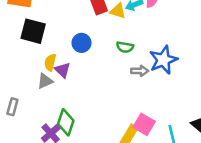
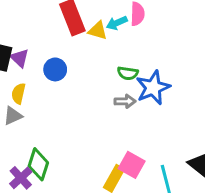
green semicircle: (125, 47) -> (128, 73), moved
purple triangle: (63, 70) -> (20, 58), moved

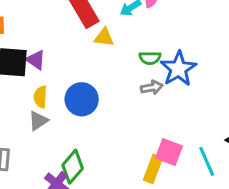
yellow triangle: (98, 31) -> (104, 37), moved
blue circle: (55, 69) -> (82, 99), moved, size x1.4
green diamond: (38, 164) -> (73, 167), turned 32

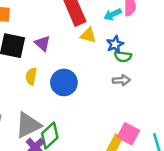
purple triangle: (36, 60) -> (42, 43), moved
blue star: (178, 69) -> (115, 44), moved, size x0.6
gray triangle: (38, 121) -> (28, 125), moved, size x1.6

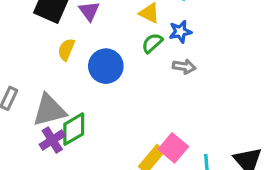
green semicircle: (123, 56) -> (152, 43), moved, turned 119
gray arrow: (121, 80) -> (184, 67), moved

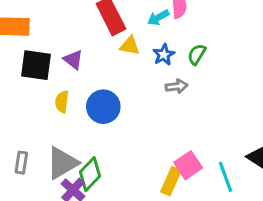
green semicircle: (152, 43) -> (197, 54), moved
pink square: (173, 148) -> (188, 165), turned 32

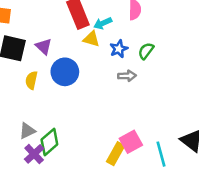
cyan arrow: (158, 18) -> (103, 23), moved
blue circle: (103, 107) -> (65, 72), moved
gray triangle: (62, 163) -> (27, 131), size x0.6

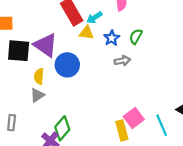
purple triangle: (44, 46) -> (46, 45), size x1.6
gray triangle: (27, 131) -> (37, 95), moved
yellow rectangle: (116, 154) -> (122, 130), turned -36

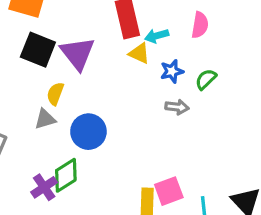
blue circle: (67, 65) -> (88, 132), moved

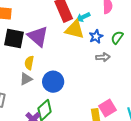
yellow triangle: (139, 53) -> (75, 30), size x1.5

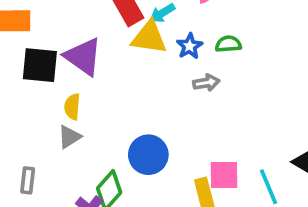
green semicircle: (117, 37) -> (228, 44), turned 56
blue circle: (53, 82) -> (148, 155), moved
pink square: (107, 108) -> (224, 175), turned 36

